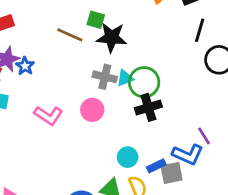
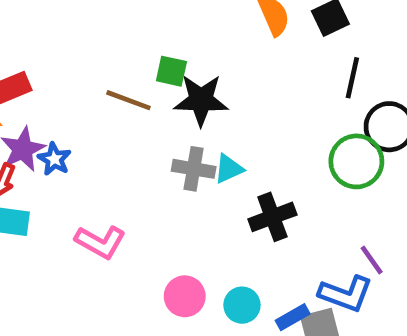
green circle: (144, 82) -> (356, 161), moved
pink circle: (92, 110) -> (185, 296), moved

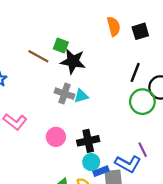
black line: (352, 78) -> (135, 72), moved
black cross: (272, 217) -> (88, 141), moved
pink circle: (185, 296) -> (56, 137), moved
cyan circle: (242, 305) -> (91, 162), moved

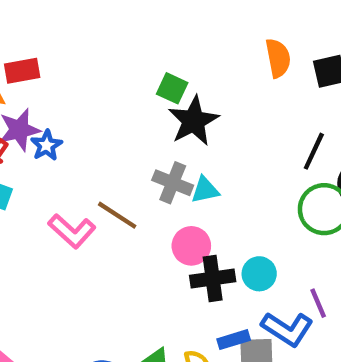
brown line: (38, 56) -> (117, 215), moved
black star: (73, 61) -> (193, 121), turned 30
pink circle: (56, 137) -> (191, 246), moved
cyan circle: (91, 162) -> (259, 274), moved

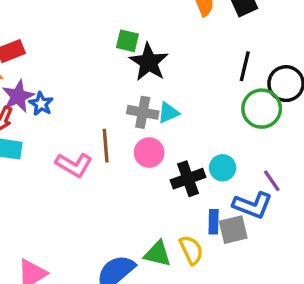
brown line: (117, 215) -> (106, 146), turned 64
pink circle: (191, 246) -> (149, 153), moved
blue rectangle: (234, 340) -> (214, 222), turned -60

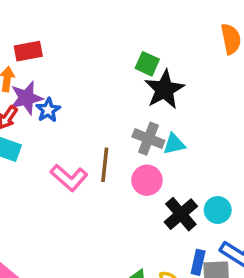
black cross: (188, 179) -> (181, 214), turned -32

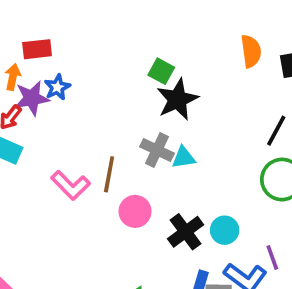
blue star: (48, 110) -> (57, 87), moved
pink circle: (147, 180) -> (135, 211), moved

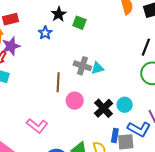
blue star: (57, 87) -> (45, 33), moved
black star: (177, 99) -> (59, 14), moved, size x0.7
pink L-shape: (71, 185) -> (37, 126), moved

